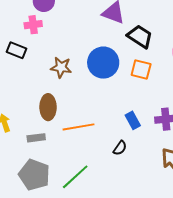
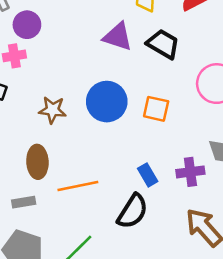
black trapezoid: (140, 36) -> (163, 44), moved
black semicircle: (120, 148) -> (133, 211), size x1.8

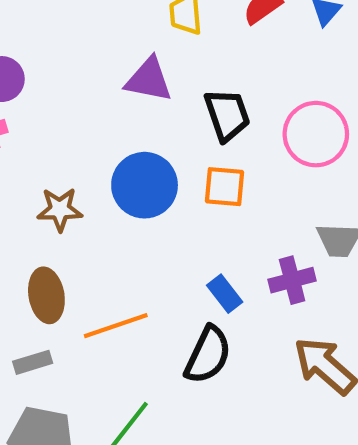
black trapezoid: (163, 44) -> (227, 115), moved, turned 48

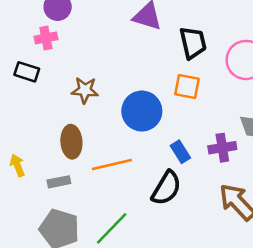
blue circle: (145, 185) -> (142, 111), moved

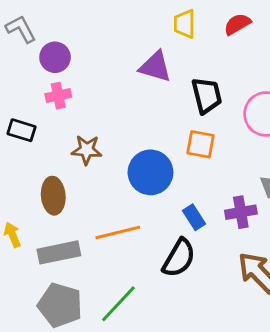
pink cross: (46, 38) -> (58, 96), moved
brown ellipse: (71, 142) -> (53, 196), moved
gray rectangle: (59, 182) -> (59, 252), size x1.6

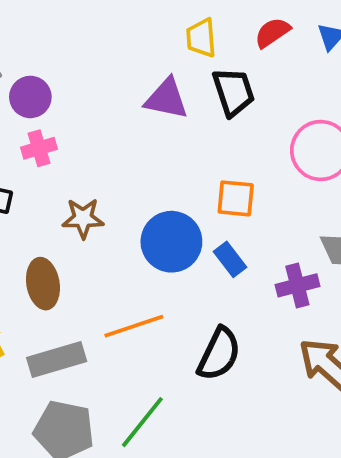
black trapezoid: (207, 95) -> (233, 92), moved
blue rectangle: (194, 217) -> (230, 259), moved

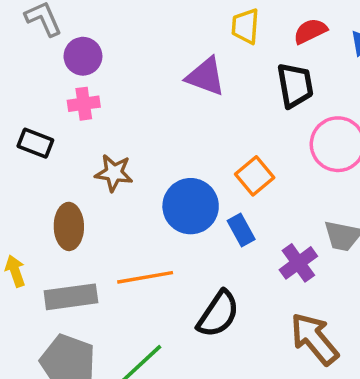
black trapezoid: (233, 92) -> (295, 85), moved
orange square: (236, 198) -> (255, 176), turned 36
purple cross: (297, 285) -> (298, 263), turned -30

